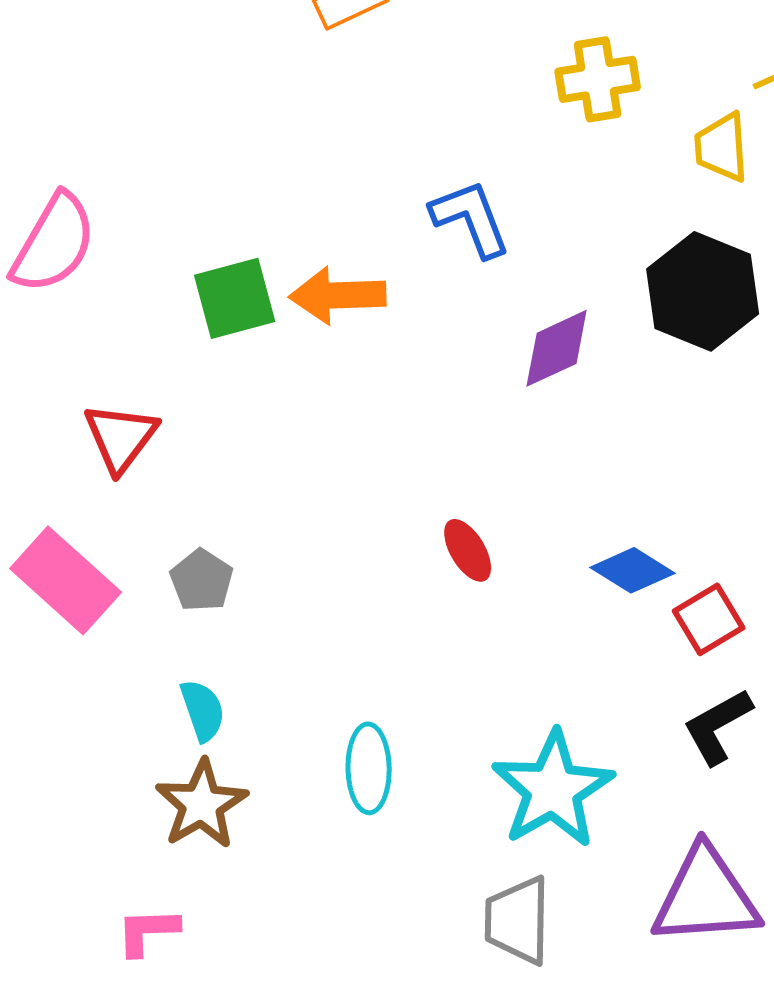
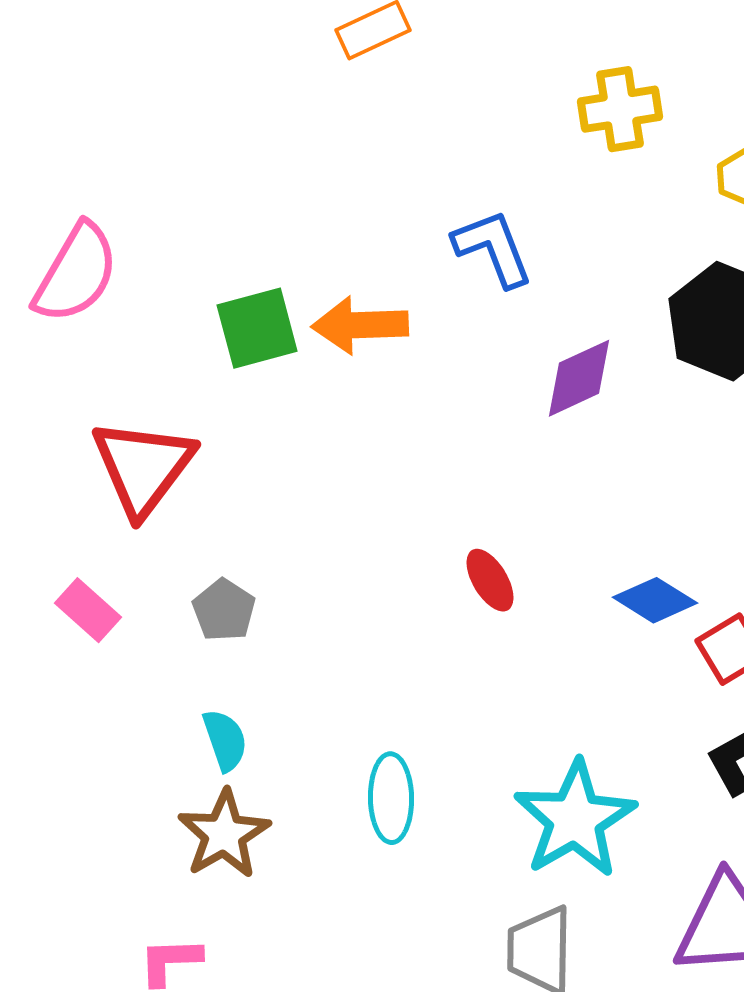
red triangle: (121, 437) -> (143, 467), size x1.4
pink rectangle: (66, 580) -> (88, 610), size x0.6

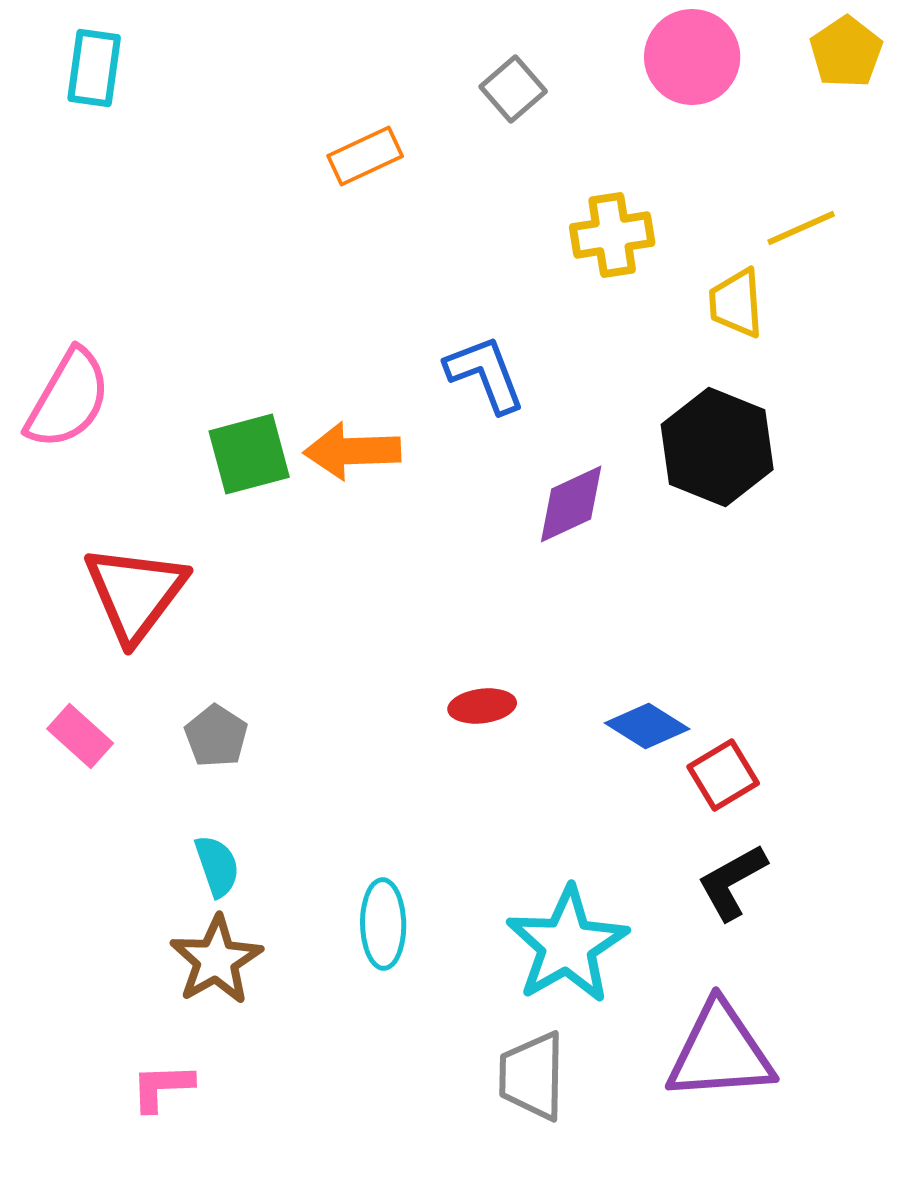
red ellipse: (490, 580) -> (482, 706), turned -66

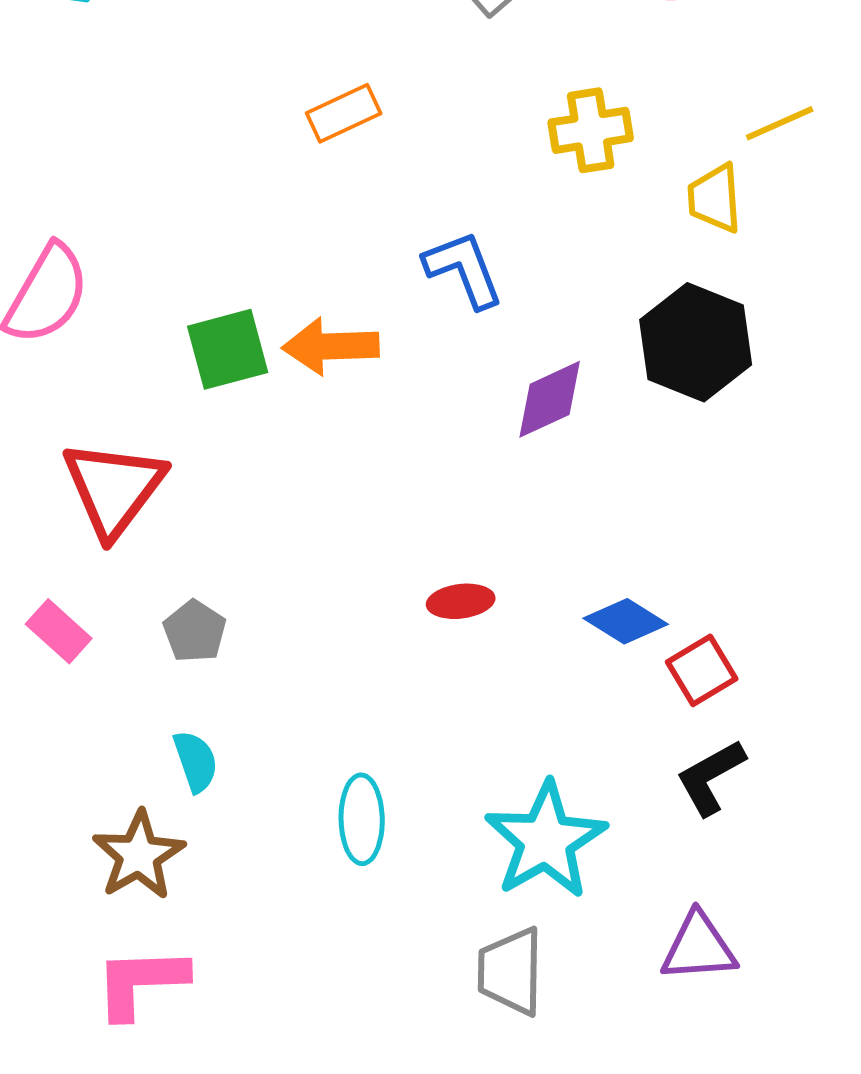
orange rectangle: (365, 156) -> (344, 113), moved
brown star: (216, 960) -> (139, 855), moved
purple triangle: (720, 1052) -> (699, 947), size x0.7
pink L-shape: (162, 1087) -> (141, 982), size x1.5

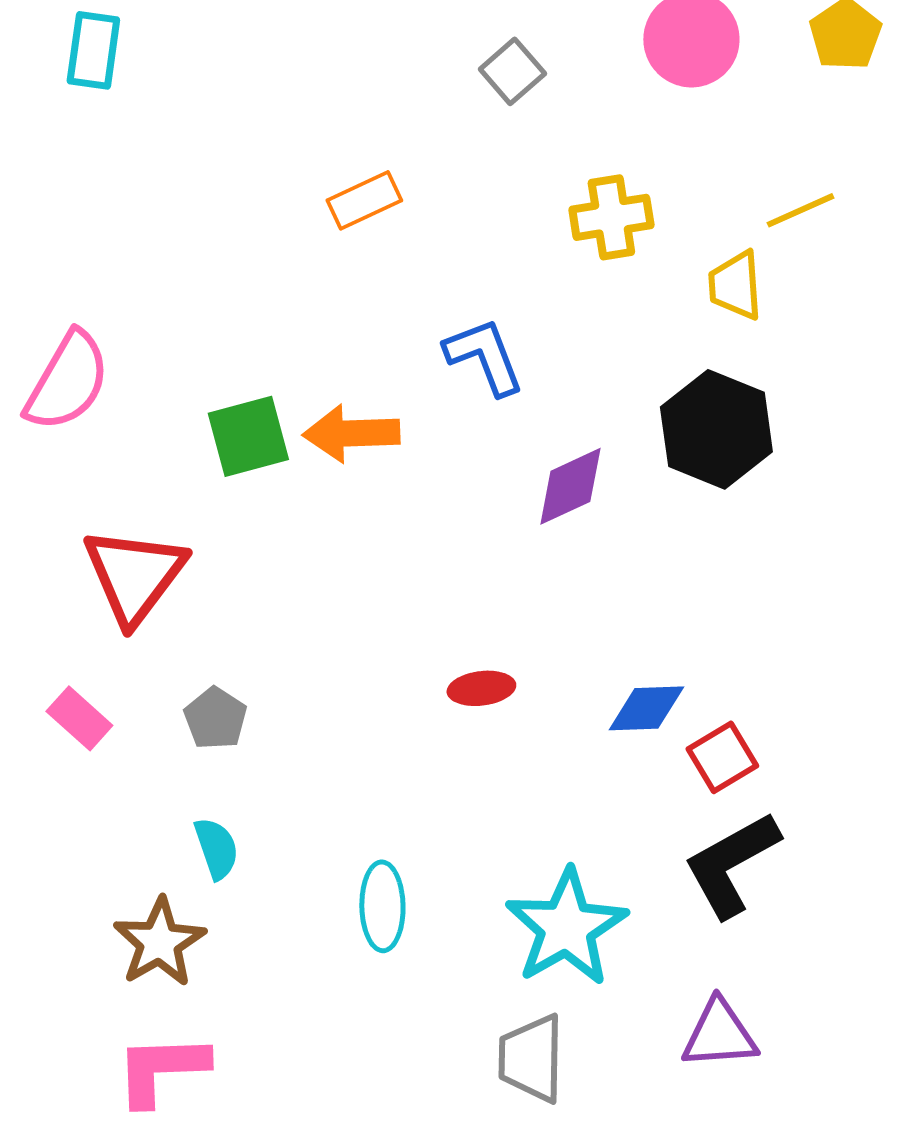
blue diamond: (626, 621) -> (646, 708), turned -34
black L-shape: (711, 777) -> (731, 864), size x1.4

